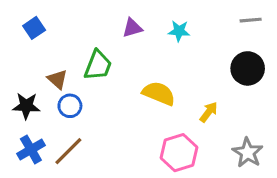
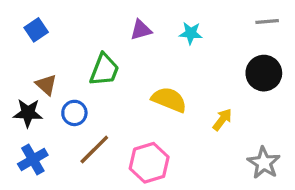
brown triangle: (57, 79) -> (46, 85), moved
brown line: (68, 151) -> (94, 150), moved
pink hexagon: (179, 153) -> (149, 163), moved

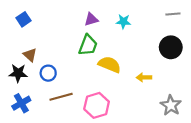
green trapezoid: (104, 70) -> (88, 45), moved
yellow arrow: (222, 120) -> (144, 77), turned -128
brown line: (94, 150) -> (61, 97), turned 30

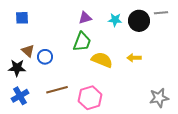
blue square: (23, 19) -> (22, 18), turned 32
black circle: (171, 47) -> (139, 21), moved
blue circle: (48, 73) -> (45, 57), moved
yellow arrow: (144, 77) -> (134, 58), moved
gray star: (171, 105) -> (159, 98), turned 30

